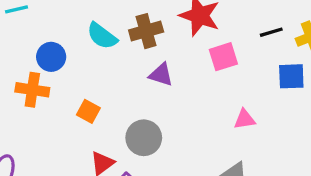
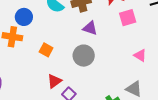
pink triangle: (244, 119) -> (140, 55), turned 40
gray circle: (144, 138) -> (84, 56), moved

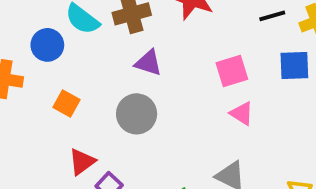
blue circle: (24, 17) -> (47, 45), moved
pink square: (128, 18) -> (232, 71), moved

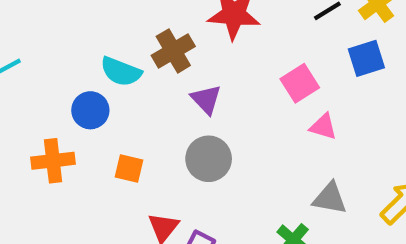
purple triangle: (148, 63) -> (206, 99), turned 44

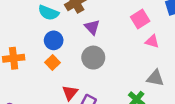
blue circle: (90, 110) -> (54, 40), moved
orange square: (129, 169) -> (52, 62), turned 32

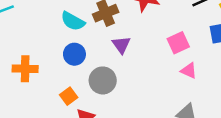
gray circle: (93, 58) -> (103, 80), moved
orange square: (52, 62) -> (69, 96), moved

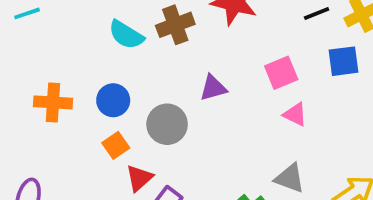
purple triangle: (121, 45) -> (213, 88), moved, turned 48
blue circle: (74, 54) -> (113, 100), moved

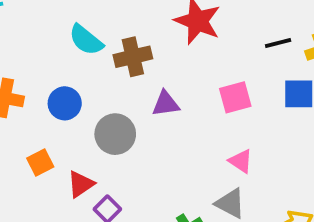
brown cross: (175, 25) -> (133, 57), moved
pink triangle: (295, 114) -> (241, 161), moved
orange square: (116, 145) -> (40, 163), moved

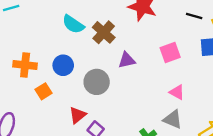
black line: (278, 43) -> (194, 16), turned 35
brown cross: (133, 57) -> (104, 32), turned -30
orange square: (40, 163) -> (43, 91), moved

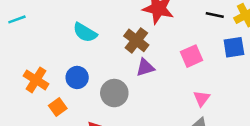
brown cross: (104, 32) -> (136, 40), moved
orange cross: (25, 65) -> (36, 80), turned 30
pink triangle: (177, 92) -> (202, 98), turned 42

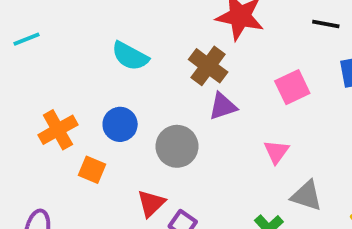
orange cross: (36, 80) -> (58, 130), turned 30
pink triangle: (202, 98) -> (276, 152), moved
orange square: (58, 107) -> (92, 170), turned -30

